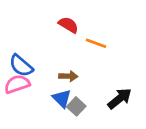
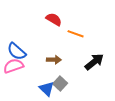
blue triangle: (62, 99) -> (47, 89), moved
black arrow: (120, 99) -> (94, 62), moved

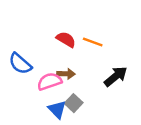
red semicircle: (54, 19) -> (66, 39), moved
pink semicircle: (13, 66) -> (49, 81), moved

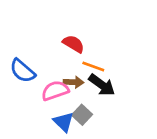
orange line: (93, 42) -> (93, 67), moved
black arrow: (116, 76) -> (102, 85), moved, turned 75

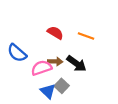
orange line: (93, 67) -> (86, 36), moved

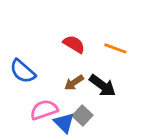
brown arrow: (55, 61) -> (74, 83), turned 144
pink semicircle: (41, 68) -> (44, 110), moved

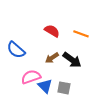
gray square: (83, 115) -> (64, 88), moved, turned -32

